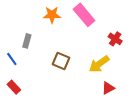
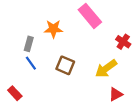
orange star: (52, 15) -> (53, 29), moved
blue line: (12, 59) -> (31, 63), moved

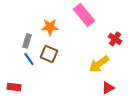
brown square: (65, 65) -> (49, 54), moved
red rectangle: (15, 93) -> (14, 87), turned -40

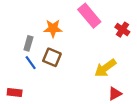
red cross: (115, 39) -> (122, 30), moved

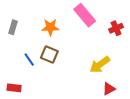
red cross: (122, 30) -> (116, 28), turned 32
gray rectangle: (28, 43) -> (13, 27), moved

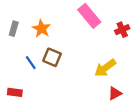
orange star: (50, 27) -> (41, 29), moved, turned 30

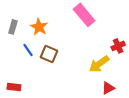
red cross: (122, 30) -> (118, 46), moved
blue line: (31, 63) -> (28, 50), moved

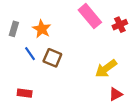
red cross: (118, 46) -> (120, 25), moved
red rectangle: (14, 87) -> (25, 93), moved

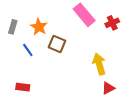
brown square: (52, 58) -> (57, 44), moved
yellow arrow: (106, 69) -> (99, 64), turned 110

